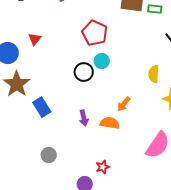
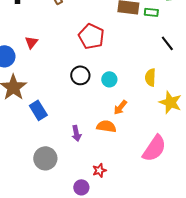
cyan circle: (102, 61) -> (109, 79), moved
purple arrow: (84, 118) -> (76, 133), moved
gray circle: (49, 155) -> (45, 158), size x1.5

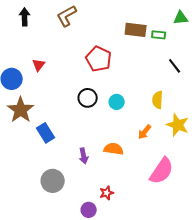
orange arrow: (120, 107) -> (145, 132), moved

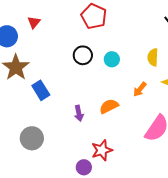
orange semicircle: (114, 149) -> (109, 106), turned -36
gray circle: (53, 181) -> (32, 138), moved
red star: (107, 193) -> (102, 150), size x1.5

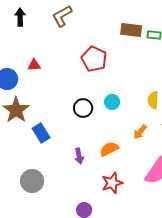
red triangle: (34, 22) -> (34, 65), turned 48
black circle: (83, 55) -> (83, 108), moved
red star: (102, 150) -> (112, 183), moved

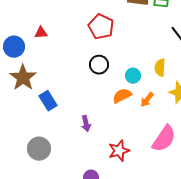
cyan circle: (112, 102) -> (133, 76), moved
black circle: (83, 108) -> (99, 65), moved
orange semicircle: (109, 149) -> (122, 96), moved

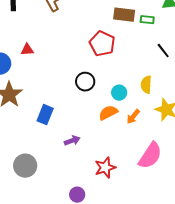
red pentagon: (101, 27) -> (102, 44), moved
blue rectangle: (48, 101) -> (45, 115), moved, turned 54
purple arrow: (86, 124) -> (72, 141), turned -98

